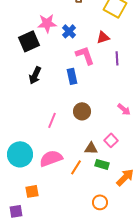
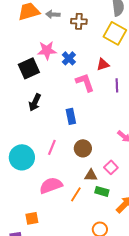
blue rectangle: (72, 76) -> (71, 116), moved
brown circle: (82, 111) -> (83, 148), moved
cyan circle: (20, 154) -> (22, 157), moved

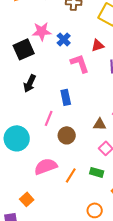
pink line: (52, 147) -> (49, 118), moved
brown circle: (83, 148) -> (67, 135), moved
brown triangle: (91, 175) -> (100, 124), moved
orange square: (32, 218) -> (27, 199), turned -32

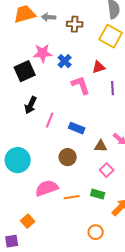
blue rectangle: (66, 97) -> (77, 128), moved, turned -56
pink line: (49, 118) -> (50, 120), moved
orange line: (71, 175) -> (72, 197), turned 49

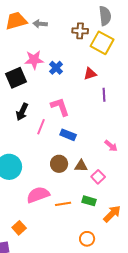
brown cross: (75, 24) -> (80, 31), moved
pink L-shape: (81, 85) -> (60, 107), moved
brown triangle: (101, 146) -> (81, 166), moved

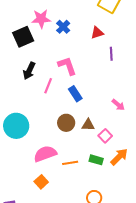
blue rectangle: (68, 135) -> (75, 94), turned 35
orange arrow: (112, 214) -> (119, 157), moved
orange square: (19, 228) -> (41, 182), moved

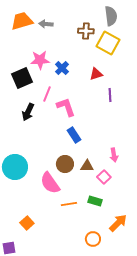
pink line: (48, 86) -> (47, 94), moved
pink arrow: (118, 105) -> (114, 155), moved, turned 40
pink semicircle: (45, 154) -> (50, 183), moved, turned -105
orange arrow: (119, 157) -> (118, 223), moved
orange square: (41, 182) -> (27, 223), moved

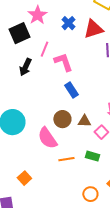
pink star: (40, 60) -> (37, 15), turned -30
blue cross: (62, 68) -> (68, 23), moved
red triangle: (96, 74) -> (93, 29), size x1.5

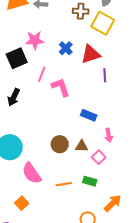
pink star: (37, 15) -> (35, 40), turned 30
black arrow: (25, 67) -> (14, 97), moved
blue rectangle: (71, 90) -> (89, 115), moved, turned -35
pink semicircle: (47, 138) -> (32, 173), moved

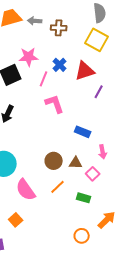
brown cross: (81, 11) -> (59, 28), moved
pink line: (42, 74) -> (44, 79), moved
purple line: (105, 75) -> (99, 92), turned 32
orange line: (64, 184) -> (58, 187), moved, turned -35

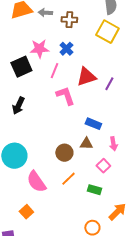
blue cross: (60, 65) -> (66, 49), moved
red triangle: (85, 71) -> (86, 77), moved
brown triangle: (76, 163) -> (86, 144), moved

